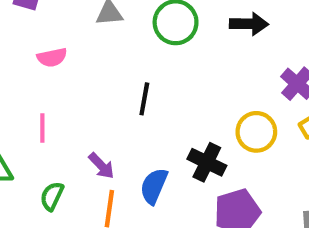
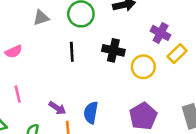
black line: (144, 99) -> (72, 52), moved
black cross: (207, 162) -> (113, 50), moved

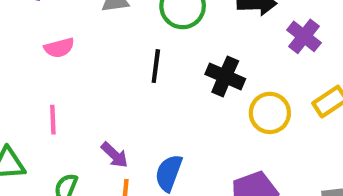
purple cross: (161, 33) -> (304, 36), moved

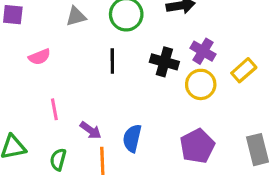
purple cross: (304, 36) -> (203, 51), moved
pink line: (53, 120) -> (54, 109), moved

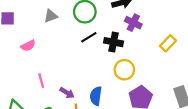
purple cross: (203, 51) -> (133, 23), moved
black line: (112, 61) -> (89, 37), moved, turned 63
yellow circle: (201, 84) -> (124, 70), moved

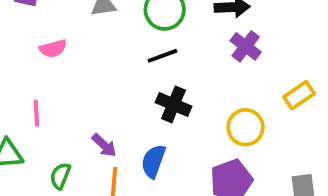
black cross: (113, 42) -> (174, 104), moved
yellow circle: (124, 70) -> (246, 127), moved
pink line: (41, 81) -> (36, 113), moved

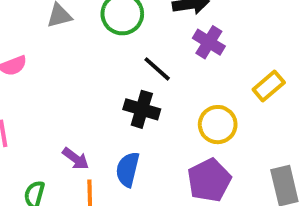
black line: (162, 56) -> (157, 69), moved, turned 68

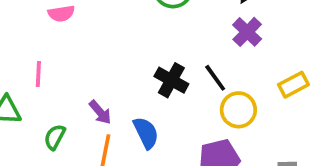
black line: (157, 69) -> (215, 78), moved
blue semicircle: (128, 169) -> (146, 133), turned 128

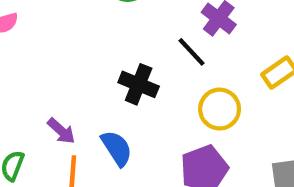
black line: (215, 78) -> (192, 52), moved

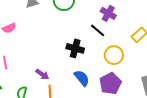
blue semicircle: (117, 148) -> (82, 78), moved

